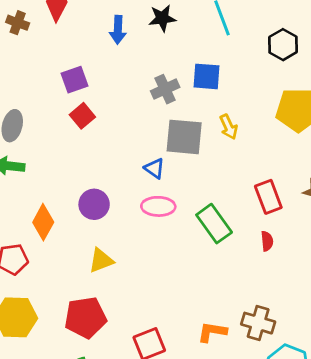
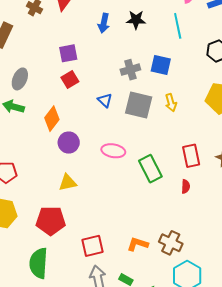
blue triangle: (154, 168) -> (105, 100), moved
orange diamond: (43, 222) -> (52, 119), moved

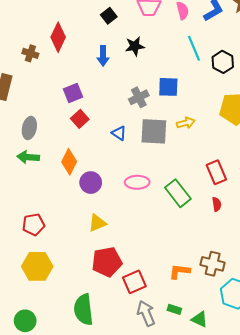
cyan line: (178, 26) -> (194, 48), moved
yellow arrow: (171, 103) -> (186, 123), turned -78
red pentagon: (51, 221) -> (107, 262), moved

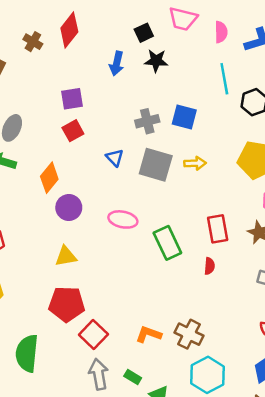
black square: (109, 16) -> (144, 33), moved
red square: (134, 282) -> (93, 335), turned -35

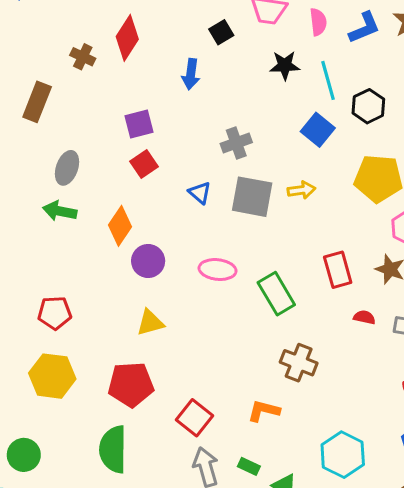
black star: (156, 61) -> (285, 65), moved
blue square: (184, 117) -> (318, 130), moved, turned 30
red semicircle: (209, 266) -> (364, 317), moved, turned -77
red pentagon: (67, 304) -> (131, 384), moved
brown cross: (189, 334) -> (299, 363), moved

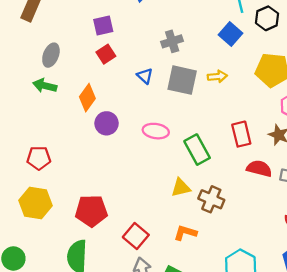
red semicircle: (364, 317) -> (259, 169), size x1.6
yellow triangle: (150, 323) -> (181, 188), moved

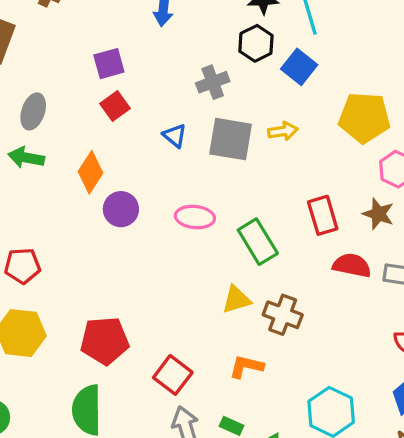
black hexagon: (267, 18) -> (256, 43), moved

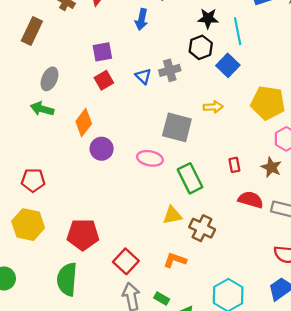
blue triangle: (175, 136) -> (143, 76), moved
gray square: (231, 139) -> (177, 127), moved
red rectangle: (323, 215) -> (234, 165), size x0.6

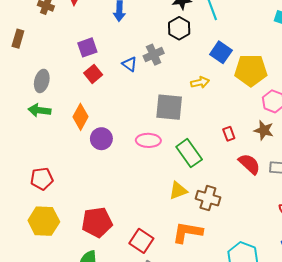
brown rectangle: (32, 31) -> (18, 39), size x0.7
blue square: (228, 65) -> (221, 52), moved
red semicircle: (251, 200) -> (249, 164), turned 35
orange L-shape: (175, 260) -> (187, 232), size x1.4

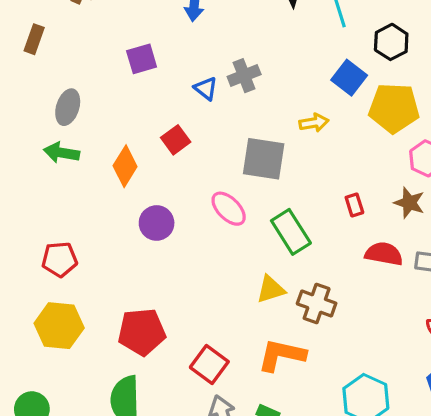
black hexagon: (179, 28) -> (391, 42), moved
red square: (93, 74) -> (176, 140), moved
purple circle: (101, 139) -> (157, 223), moved
pink ellipse: (148, 140) -> (229, 209), turned 40
red semicircle: (249, 164) -> (384, 254), turned -35

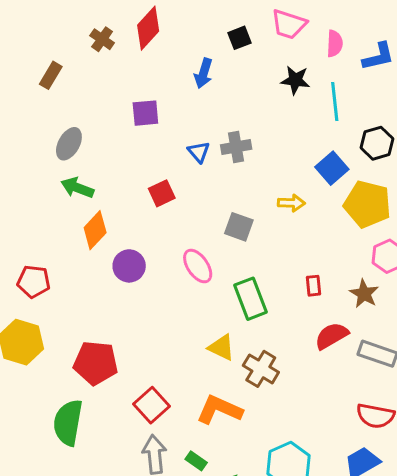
green arrow: (62, 153) -> (77, 188), moved
gray square: (264, 159) -> (239, 227), size x0.7
orange diamond: (125, 166) -> (95, 230), moved
red semicircle: (384, 254) -> (332, 336), turned -52
yellow triangle: (271, 289) -> (221, 348), turned 32

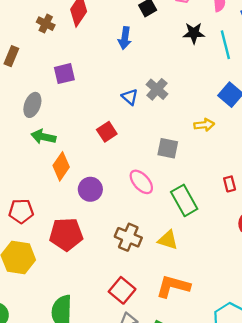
purple square: (145, 113) -> (64, 74), moved
gray cross: (236, 147) -> (157, 89), turned -30
red pentagon: (96, 363) -> (66, 234), moved
brown cross: (261, 369) -> (128, 237), moved

